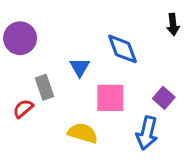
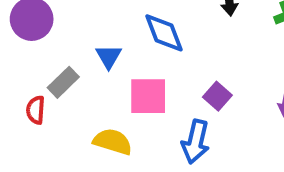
gray rectangle: (45, 87) -> (63, 82), turned 65
red semicircle: (23, 109) -> (36, 110), turned -45

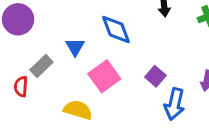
pink square: (148, 96) -> (104, 76), turned -36
blue arrow: (196, 142) -> (174, 104), moved

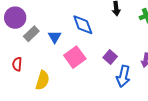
gray rectangle: (41, 66) -> (31, 34), moved
yellow semicircle: (78, 110) -> (42, 80), moved, turned 90

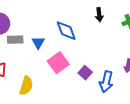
gray rectangle: (31, 34) -> (15, 40), turned 42
purple square: (110, 57) -> (85, 73), moved

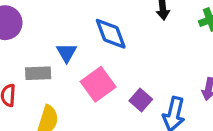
gray rectangle: (15, 40) -> (38, 73), moved

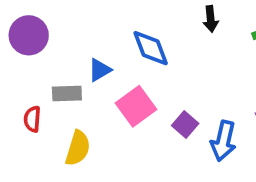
blue triangle: (67, 53) -> (100, 70), turned 30

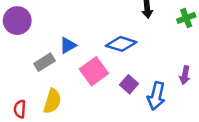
blue diamond: (151, 48) -> (121, 44), moved, turned -52
gray rectangle: (67, 94) -> (45, 62), turned -30
red semicircle: (32, 119) -> (20, 109), moved

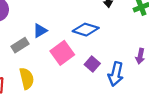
yellow semicircle: (52, 101) -> (27, 78), turned -30

